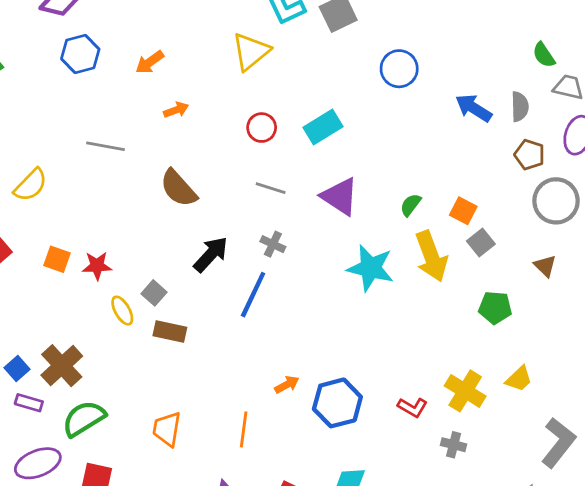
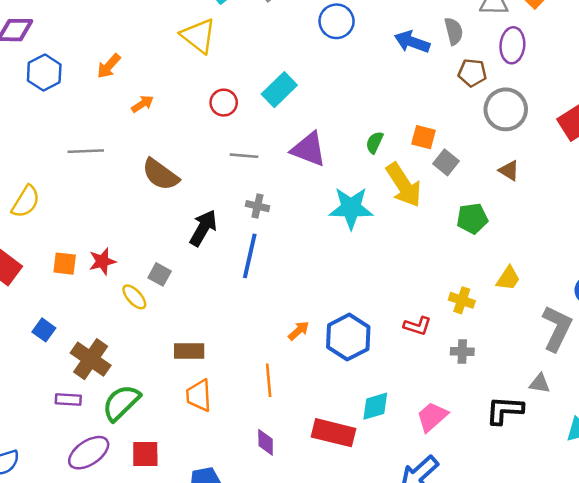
yellow triangle: (251, 52) -> (198, 36), turned -30
brown rectangle: (170, 332) -> (189, 351), moved
blue square: (17, 369) -> (44, 330), moved
yellow cross: (465, 391) -> (462, 300), size x0.7

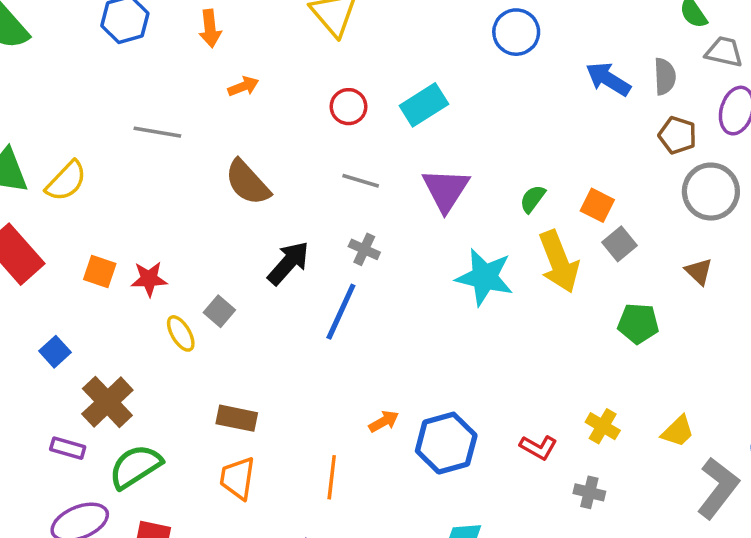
orange arrow: (109, 66) -> (210, 28), turned -60
purple triangle: (309, 149) -> (446, 190), turned 30
yellow trapezoid: (508, 278) -> (678, 431), moved

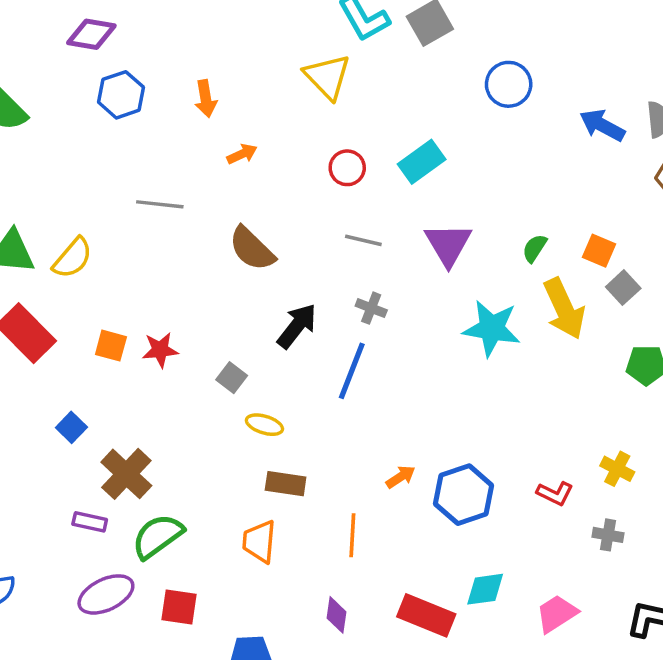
yellow ellipse: (181, 333) -> (264, 425), moved, turned -39
brown rectangle: (237, 418) -> (286, 484), moved

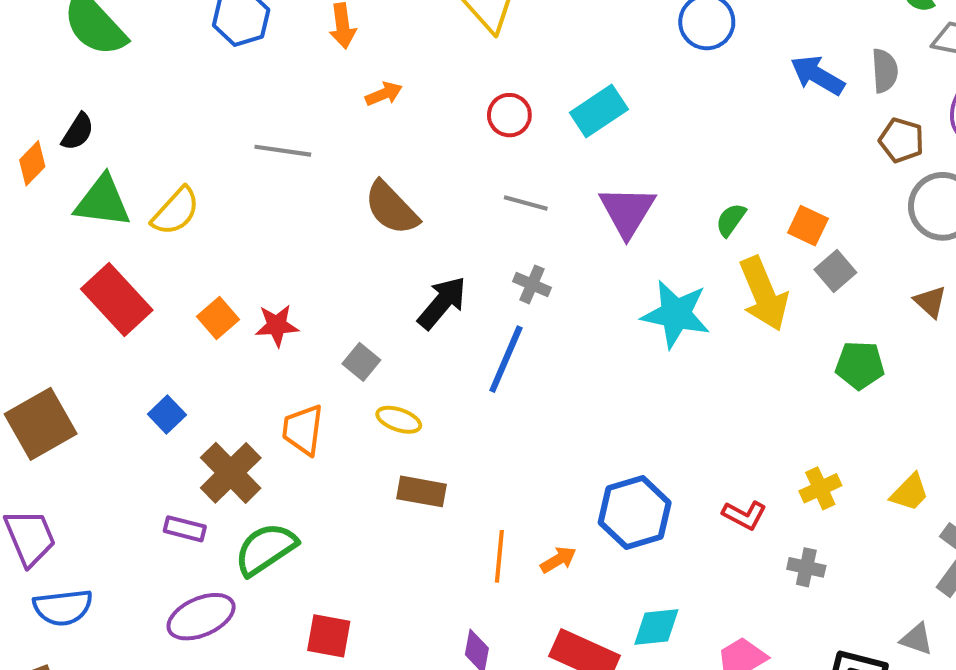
orange square: (111, 346) -> (218, 318), turned 32
yellow cross: (617, 469) -> (820, 488), turned 36
orange arrow: (401, 477) -> (558, 560), moved
orange trapezoid: (259, 542) -> (303, 430), moved
red square: (179, 607) -> (329, 636), moved

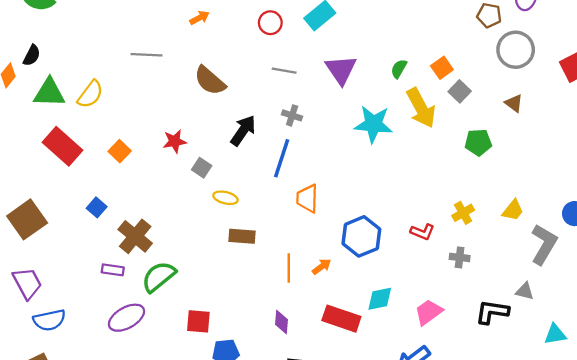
orange square: (808, 226) -> (442, 68), turned 35
red star: (277, 325) -> (175, 141), moved
orange trapezoid: (303, 430) -> (307, 198), moved

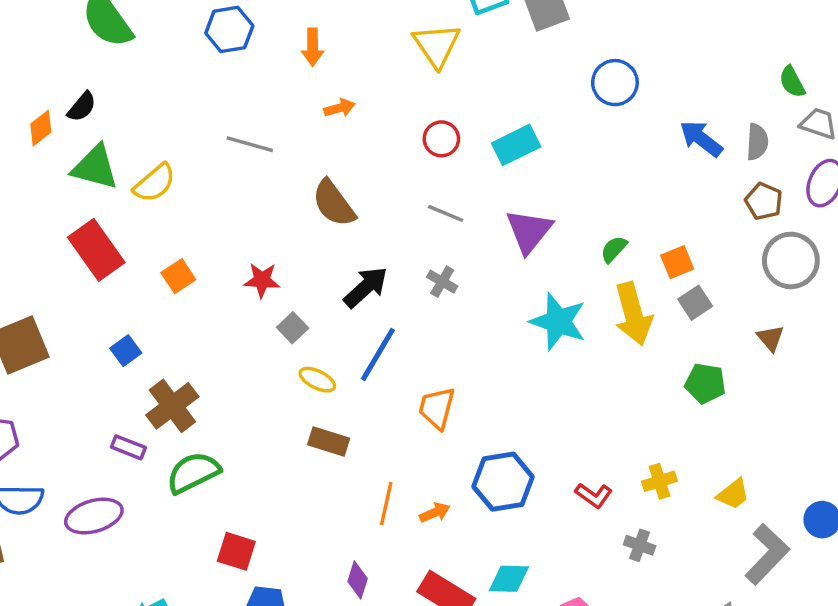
blue line: (282, 158) -> (378, 354), moved
purple ellipse: (127, 318) -> (94, 516), moved

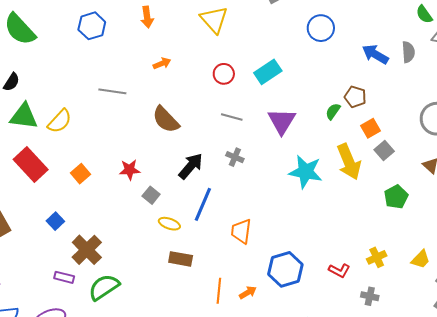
orange arrow: (313, 47) -> (147, 17), moved
brown pentagon: (764, 201) -> (355, 97), moved
green semicircle: (614, 249) -> (333, 111), moved
green pentagon: (705, 383) -> (396, 197), turned -30

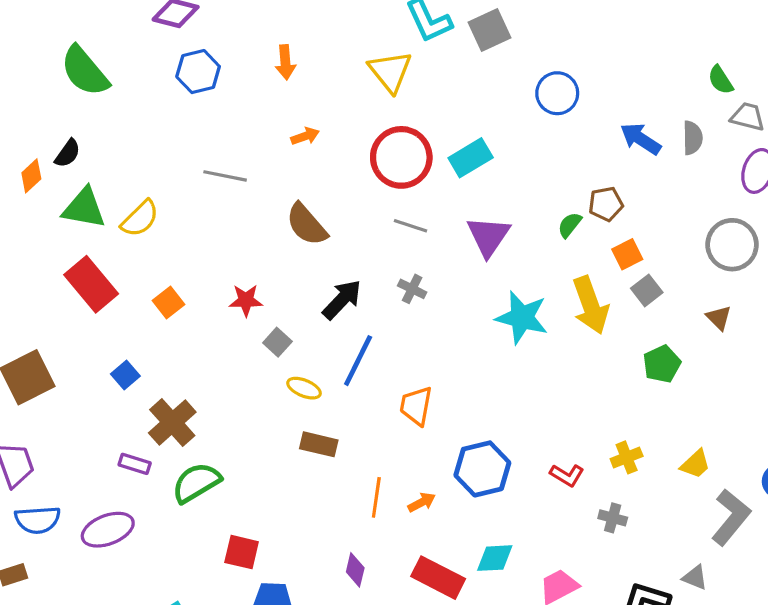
red circle: (224, 74) -> (401, 157), size x1.8
brown pentagon: (355, 97) -> (606, 204), turned -30

